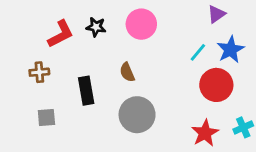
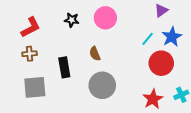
red L-shape: (61, 34) -> (31, 27), moved
gray square: (46, 118) -> (35, 87), size x1.6

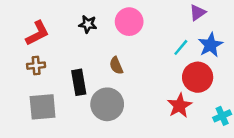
gray circle: (102, 85) -> (107, 104), moved
red star: (153, 99) -> (180, 106), moved

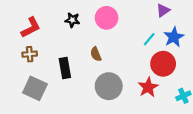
gray circle: (107, 104) -> (109, 86), moved
gray square: (43, 107) -> (35, 88), turned 30

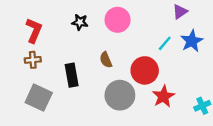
red L-shape: (31, 27) -> (34, 30), turned -40
red circle: (163, 64) -> (145, 70), moved

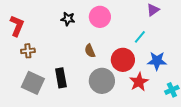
red L-shape: (34, 30) -> (17, 26), moved
blue star: (192, 41) -> (157, 61), moved, turned 30
black rectangle: (72, 75) -> (61, 78), moved

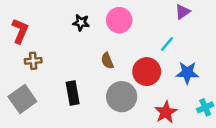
red star: (139, 82) -> (166, 112), moved
gray square: (33, 83) -> (22, 99), moved, turned 30

